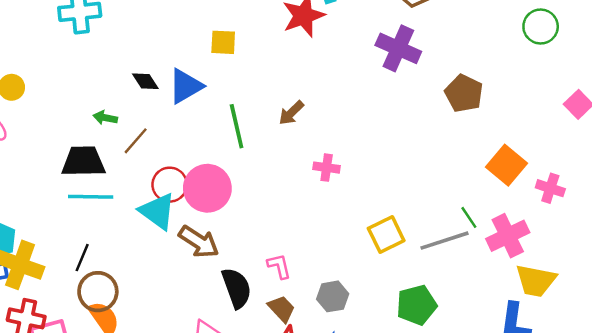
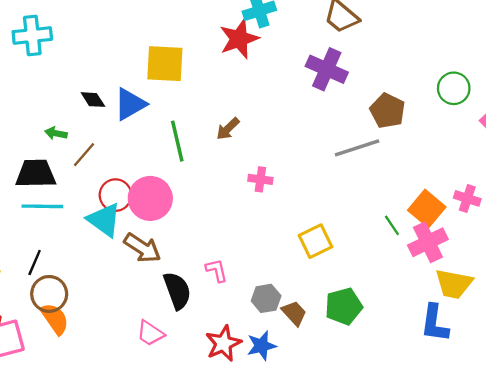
green circle: (541, 27) -> (454, 88), moved
yellow square: (223, 42) -> (165, 64), size x1.6
orange square: (507, 165) -> (427, 209), moved
gray line: (445, 241) -> (357, 148), moved
brown trapezoid: (282, 309) -> (294, 313), moved

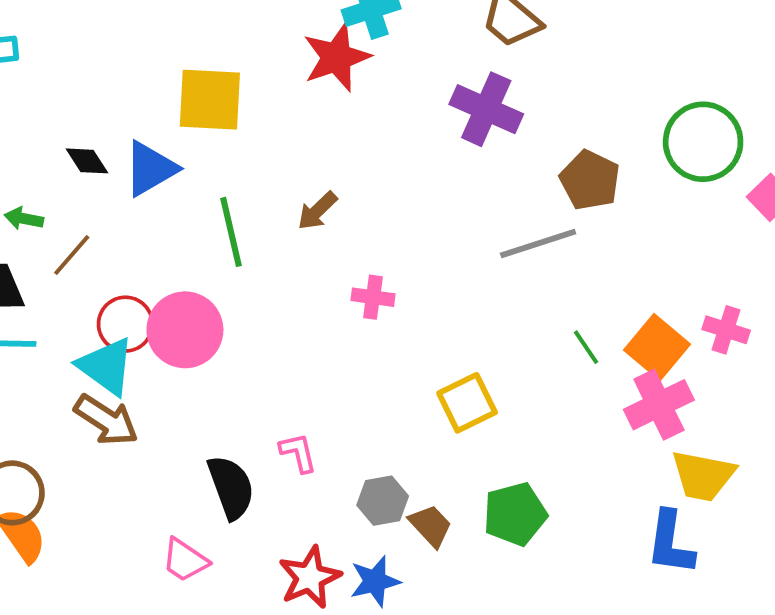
green circle: (454, 88) -> (703, 142), size x1.4
green line: (392, 225) -> (586, 347), moved
brown arrow: (142, 248) -> (106, 420), moved

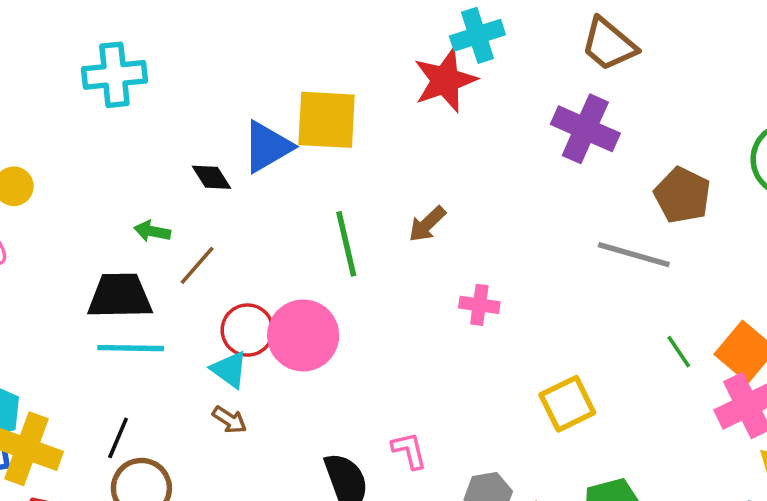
blue triangle: (150, 169) -> (267, 147), moved
gray line: (538, 243) -> (634, 255), turned 34
cyan triangle: (106, 366) -> (229, 370), size x0.7
brown arrow: (106, 420) -> (229, 420), size x0.6

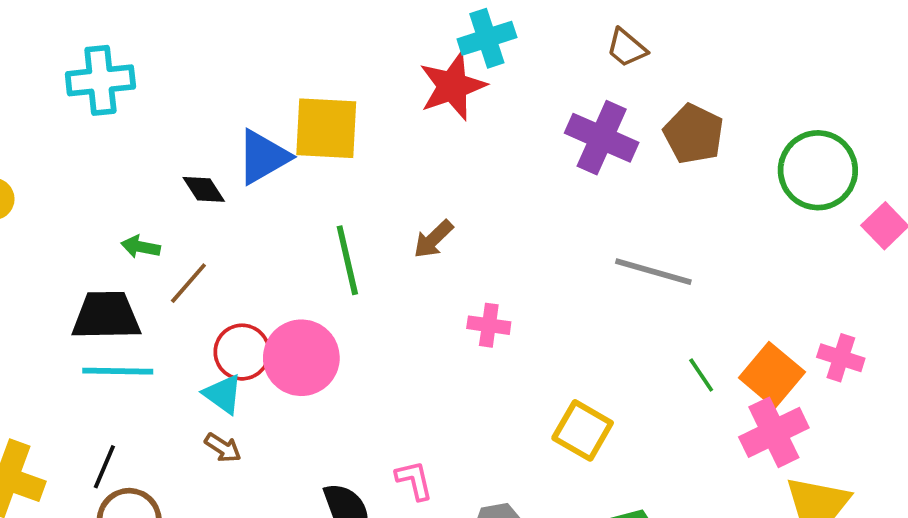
brown trapezoid: (609, 44) -> (627, 48), size x0.7
brown pentagon: (682, 195) -> (694, 134), moved
yellow square: (567, 404) -> (583, 430), turned -34

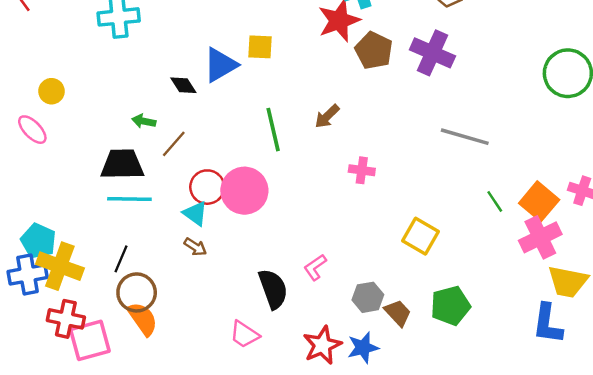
yellow square: (326, 128) -> (260, 47), size x0.6
brown pentagon: (694, 134) -> (374, 50), moved
pink L-shape: (414, 480) -> (315, 267), turned -112

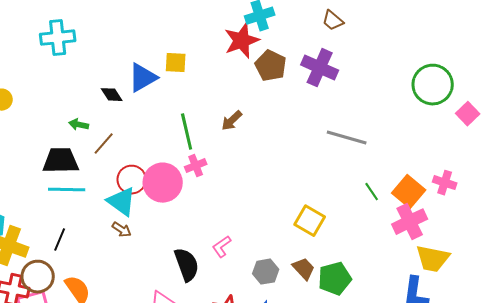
pink cross: (362, 170) -> (196, 166), moved, turned -30
cyan triangle: (195, 213) -> (122, 202), size x1.4
brown circle: (137, 292) -> (38, 277), moved
brown trapezoid: (398, 313) -> (304, 269), moved

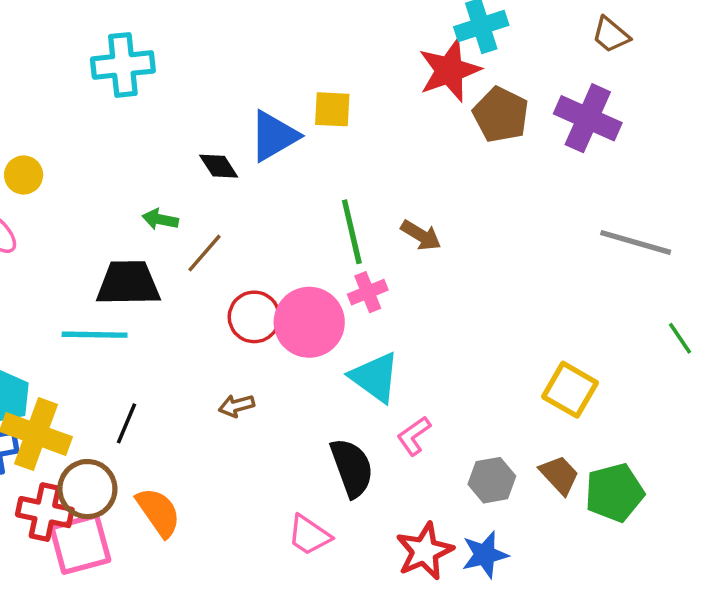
brown arrow: (232, 121) -> (421, 235), moved, turned -105
cyan line: (67, 190) -> (95, 335), moved
cyan triangle: (122, 202) -> (375, 377), moved
brown arrow: (122, 230) -> (236, 406), turned 132

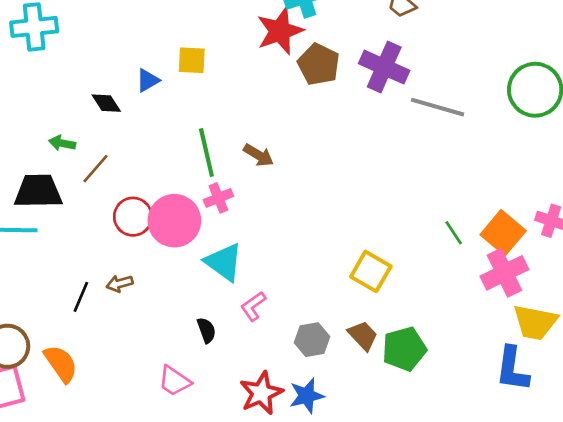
blue triangle: (274, 136) -> (148, 80), size x0.6
gray line: (636, 242) -> (438, 107), moved
black line: (126, 423) -> (81, 297), moved
black semicircle: (352, 468) -> (206, 330), size x0.6

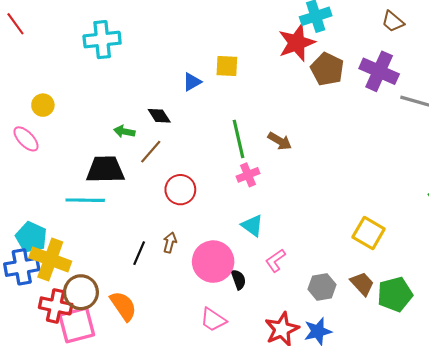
black diamond: (106, 103) -> (159, 116), moved
pink circle: (174, 221) -> (213, 262), moved
cyan triangle: (224, 262) -> (252, 226), size x0.7
brown arrow: (120, 283) -> (170, 243), turned 120

